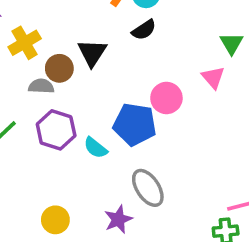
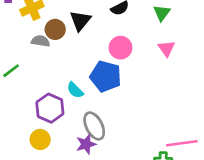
green triangle: (232, 43) -> (162, 13), moved
pink circle: (166, 98) -> (120, 48), moved
purple hexagon: (56, 130) -> (50, 108), moved
gray ellipse: (148, 188) -> (94, 126), moved

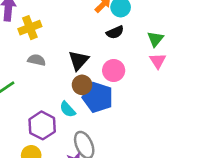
black triangle: (80, 21) -> (79, 60), moved
brown circle: (55, 29) -> (82, 85), moved
pink triangle: (166, 48) -> (158, 61), moved

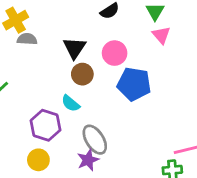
gray semicircle: (37, 60) -> (27, 39), moved
blue pentagon: (98, 97) -> (134, 84), moved

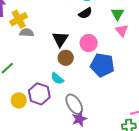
yellow circle: (38, 160) -> (19, 100), moved
purple star: (88, 160) -> (79, 119), moved

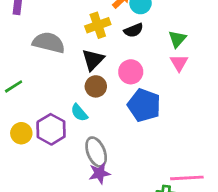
yellow cross: (19, 19) -> (98, 25), moved
gray semicircle: (27, 33) -> (49, 43), size x1.6

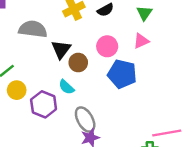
black triangle: (93, 60) -> (61, 49), moved
pink triangle: (179, 63) -> (141, 41), moved, turned 42
yellow circle: (21, 133) -> (17, 90), moved

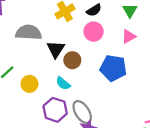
pink circle: (107, 46) -> (94, 32), moved
yellow circle: (17, 90) -> (29, 84), moved
purple hexagon: (44, 104) -> (55, 110), moved

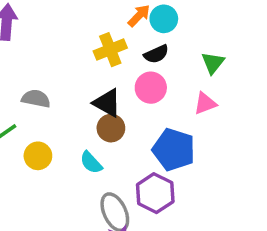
gray semicircle: (29, 32) -> (36, 99), moved, size x0.7
black triangle: (56, 49) -> (107, 103), moved, turned -42
purple hexagon: (55, 110) -> (155, 193), moved

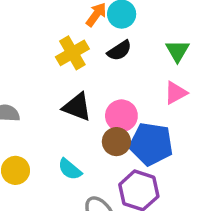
pink circle: (151, 88) -> (121, 116), moved
brown circle: (111, 128) -> (116, 142), moved

